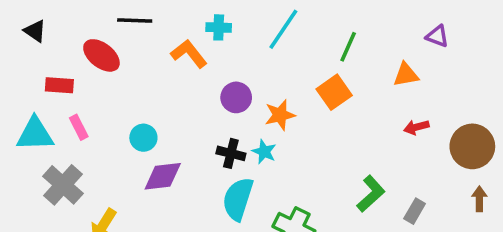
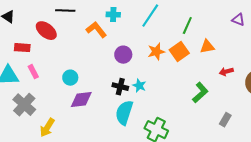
orange triangle: (406, 75) -> (207, 47), moved
orange star: (280, 115) -> (156, 52), moved
green L-shape: (371, 194) -> (200, 93), moved

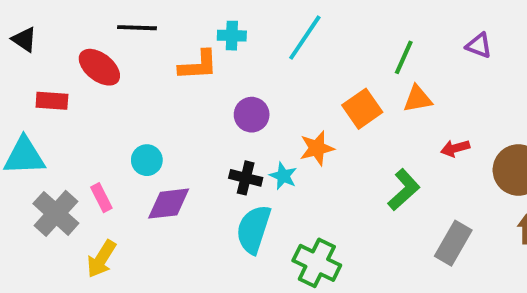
green line: (187, 26) -> (404, 57), moved
orange L-shape: (96, 30) -> (198, 65), turned 125
orange star: (156, 52) -> (317, 148), moved
pink rectangle: (33, 72) -> (101, 198), moved
gray rectangle: (225, 120) -> (453, 243), size x1.5

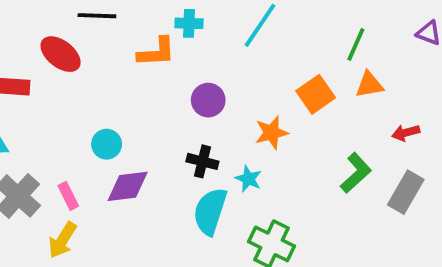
cyan star: (283, 176) -> (248, 179), moved
pink rectangle: (101, 198) -> (68, 196), moved
gray rectangle: (453, 243) -> (406, 192), moved

